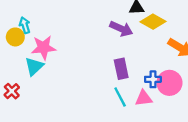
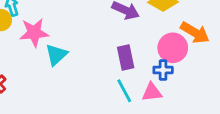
cyan triangle: (34, 66) -> (56, 55), moved
pink circle: (169, 83) -> (173, 48), moved

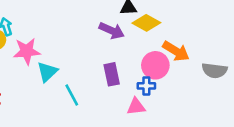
cyan line: (124, 91) -> (72, 95), moved

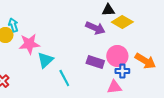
orange arrow: (176, 51) -> (145, 61), moved
pink circle: (155, 65) -> (117, 56), moved
purple rectangle: (112, 74) -> (95, 62), turned -60

